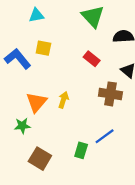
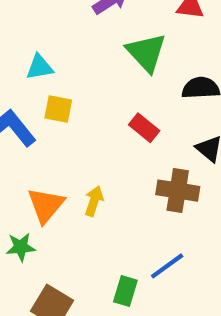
cyan triangle: (36, 15) -> (40, 67), moved

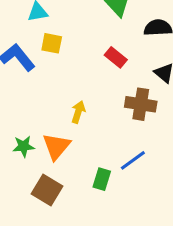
orange triangle: (46, 205) -> (56, 146), moved

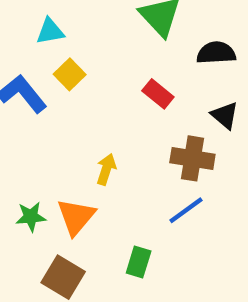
yellow square: (52, 43) -> (70, 74), turned 35
blue line: (133, 160) -> (186, 210), moved

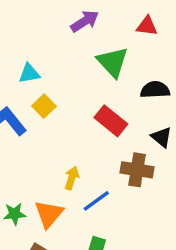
red rectangle: (158, 94) -> (111, 121), size x1.4
blue line: (186, 210) -> (96, 201), moved

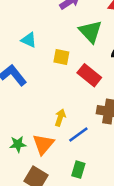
cyan triangle: (29, 73) -> (29, 40), turned 35
yellow square: (44, 106) -> (61, 57), moved, turned -35

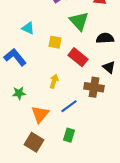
yellow arrow: (60, 118) -> (54, 81), moved
green star: (18, 144) -> (19, 93), moved

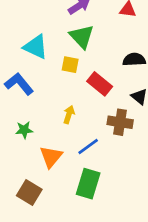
green triangle: (79, 21) -> (82, 37), moved
cyan triangle: (28, 28) -> (36, 47), size x1.5
green rectangle: (69, 135) -> (88, 184), size x1.6
brown square: (34, 142) -> (29, 193), moved

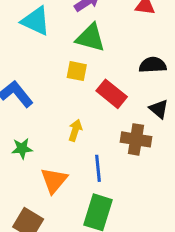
green triangle: (82, 37) -> (90, 38), turned -32
cyan triangle: (36, 47) -> (36, 21), moved
blue line: (88, 147) -> (98, 168), turned -60

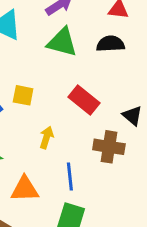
black semicircle: (153, 65) -> (110, 44), moved
yellow square: (77, 71) -> (23, 95), moved
orange triangle: (54, 180) -> (25, 189), turned 48

